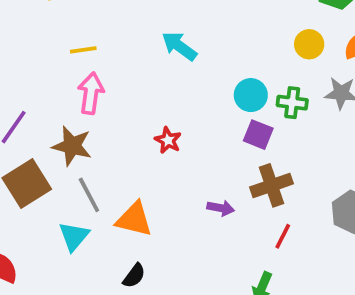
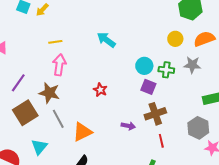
orange triangle: (134, 219) -> (82, 132), turned -40
cyan triangle: (74, 236) -> (39, 147), moved
red line: (283, 236) -> (161, 141), turned -40

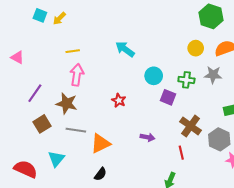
cyan circle: (144, 66) -> (154, 76), moved
brown square: (25, 113) -> (42, 124), size x0.7
brown cross: (155, 114) -> (191, 126), moved, turned -35
gray line: (58, 119) -> (76, 130), turned -54

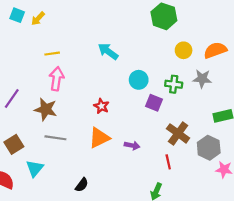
green hexagon: (211, 16) -> (164, 16), moved
brown square: (42, 124) -> (14, 144), moved
orange triangle: (100, 143) -> (99, 138), moved

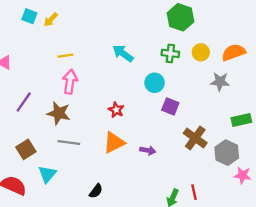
green cross: (174, 84) -> (170, 53), moved
red line: (168, 162) -> (194, 192), moved

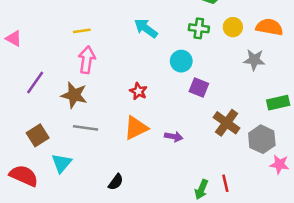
orange semicircle: (234, 52) -> (269, 27), turned 30

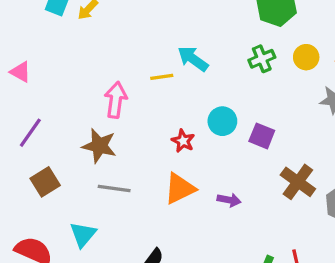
green cross: (199, 28) -> (262, 59), turned -30
yellow line: (82, 31) -> (162, 77), moved
cyan circle: (181, 61) -> (222, 121), moved
purple line: (35, 82) -> (30, 133), moved
brown square: (38, 135) -> (45, 182), moved

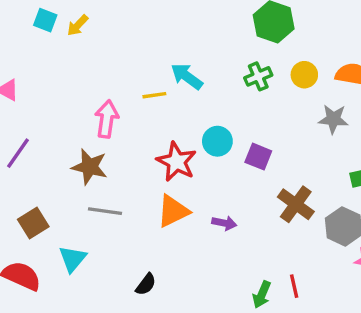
red star: (183, 141) -> (176, 162), size x1.6
brown square: (45, 182) -> (33, 223), moved

